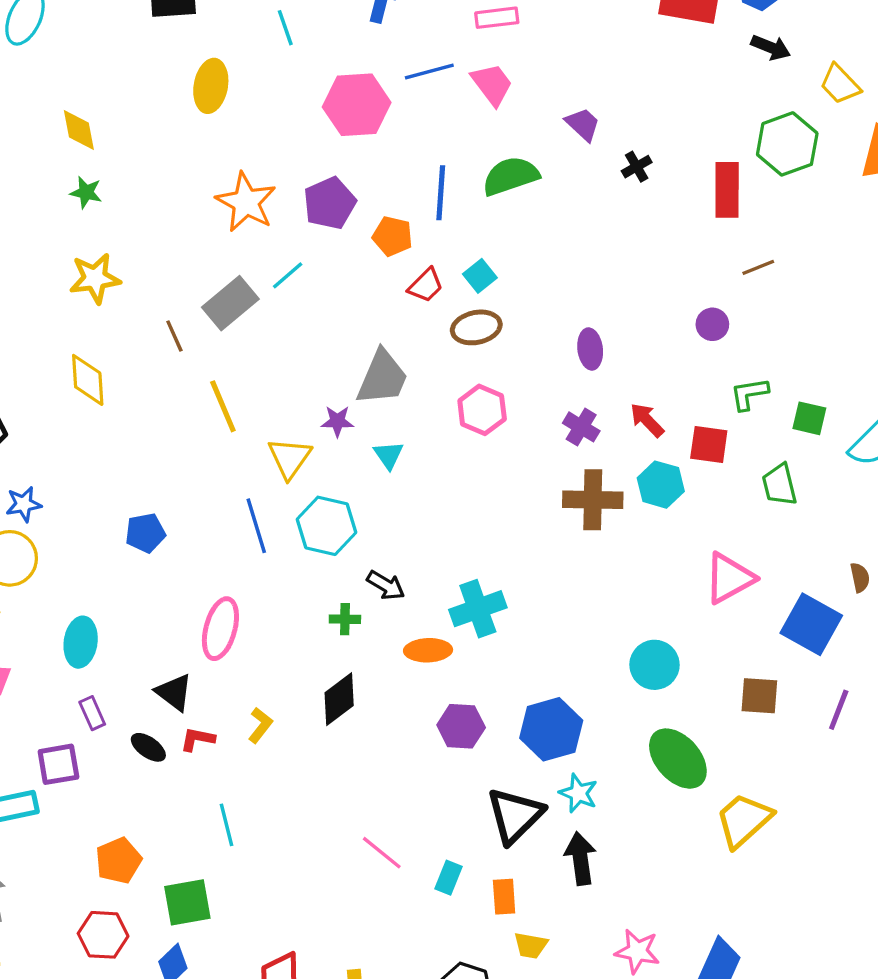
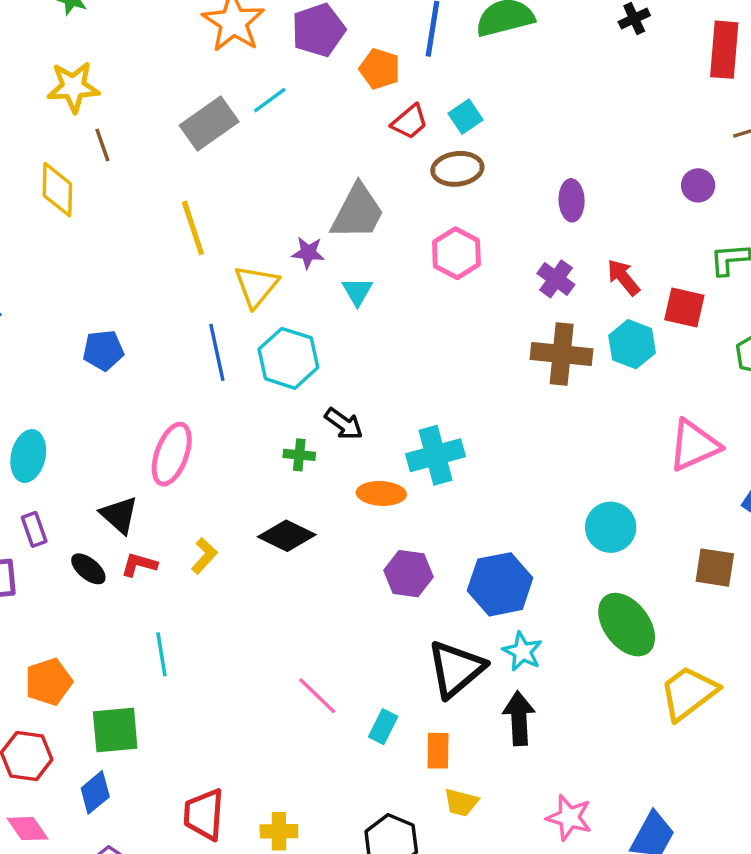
brown line: (174, 336) -> (102, 145), moved
black diamond: (339, 699) -> (287, 536), turned 58

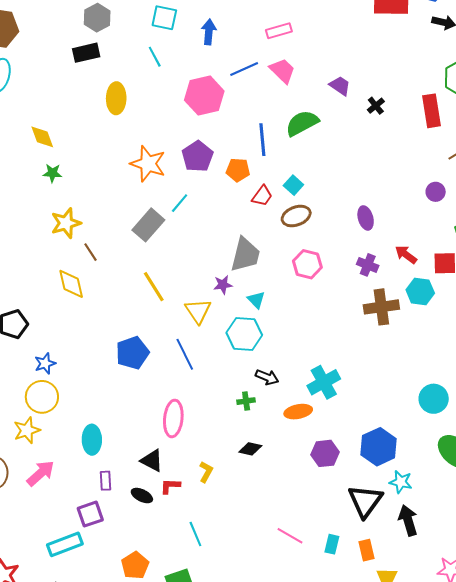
blue pentagon: (103, 350) -> (132, 353), moved, size x1.4
cyan hexagon: (288, 358) -> (244, 334), moved
purple rectangle: (34, 529) -> (105, 481), turned 30
black diamond: (287, 536) -> (250, 449), size x0.7

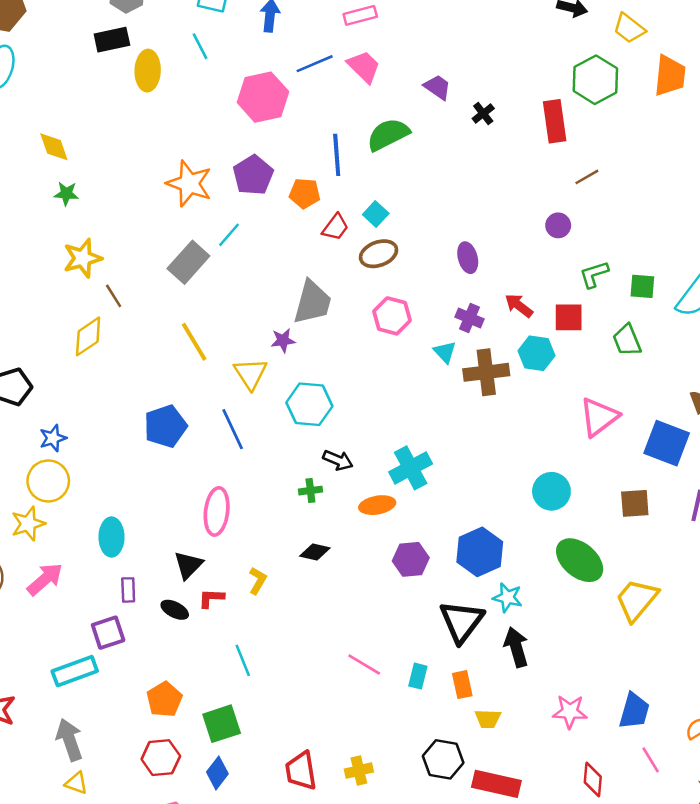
yellow ellipse: (116, 98) -> (148, 71), moved
yellow diamond: (71, 284) -> (88, 336), turned 68
cyan triangle: (256, 300) -> (445, 352), moved
black triangle: (152, 461) -> (188, 565), turned 45

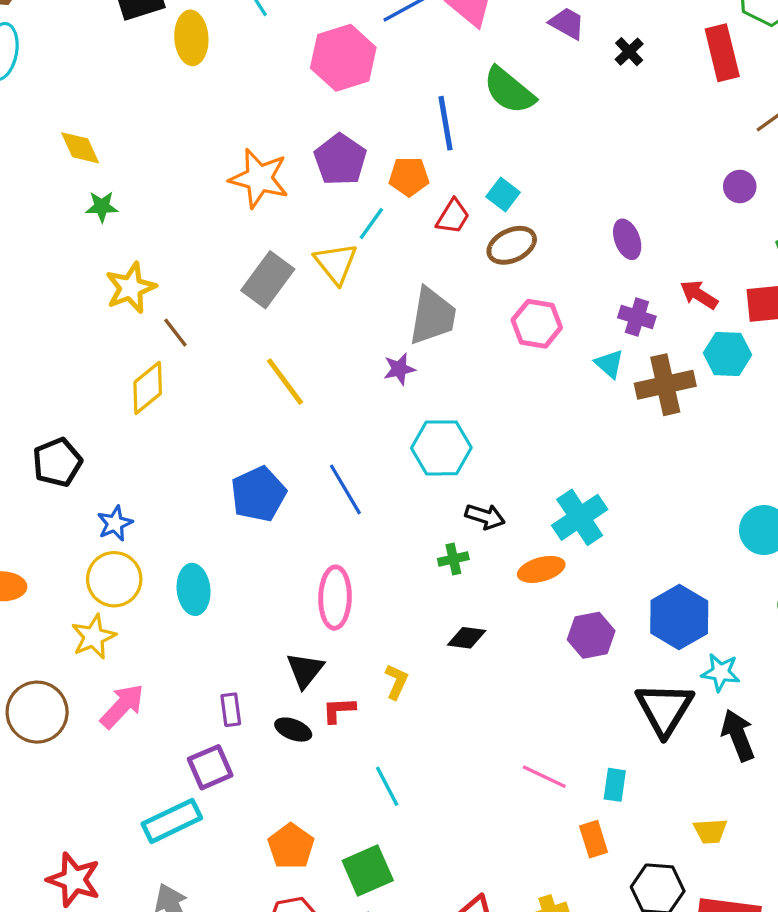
green semicircle: (388, 135) -> (509, 90), turned -108
cyan line: (229, 235) -> (371, 223), moved
yellow triangle: (251, 374) -> (336, 263), moved
cyan ellipse: (111, 537) -> (194, 589), moved
orange rectangle: (462, 685) -> (594, 839), moved

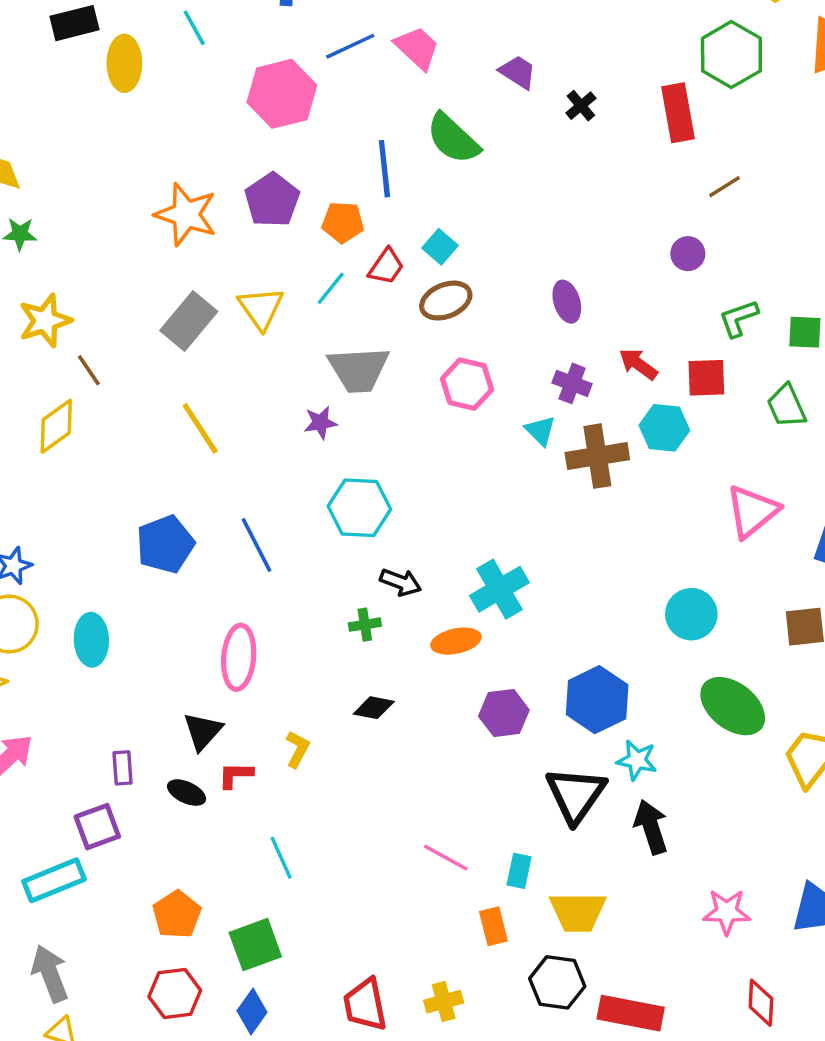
cyan line: (371, 223) -> (331, 288), moved
gray trapezoid: (433, 316) -> (359, 369), turned 74
yellow trapezoid: (710, 831) -> (578, 912), moved, size x1.6

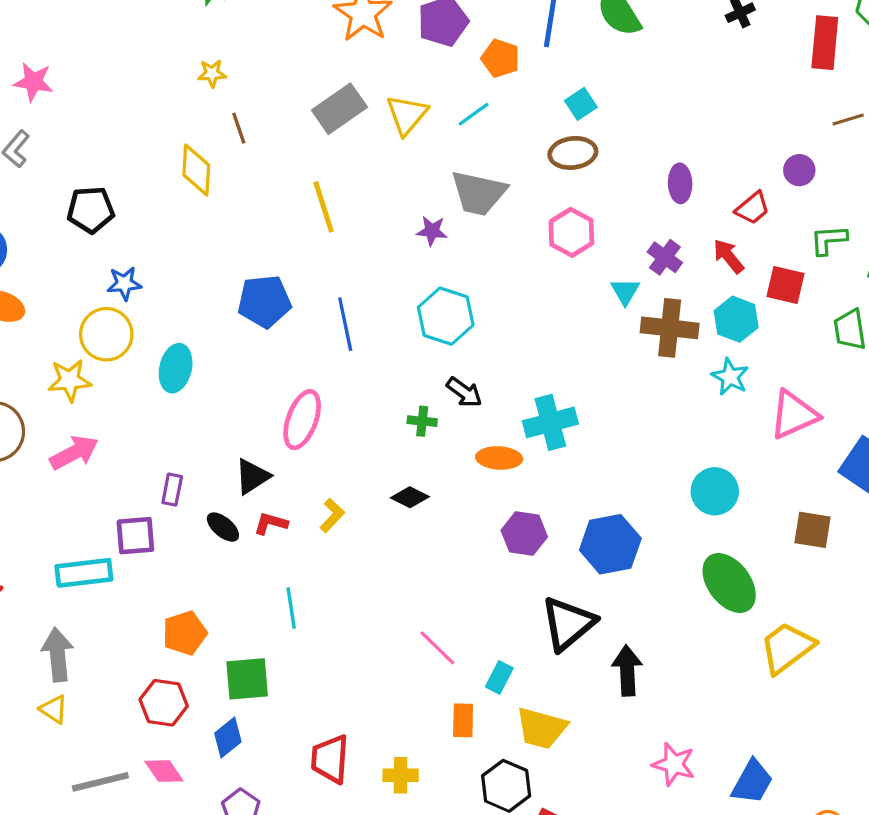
red trapezoid: (386, 267) -> (752, 208), moved
yellow star: (45, 321) -> (212, 73), size x0.6
yellow diamond: (56, 426) -> (196, 170), turned -66
cyan star: (637, 760) -> (730, 377), moved

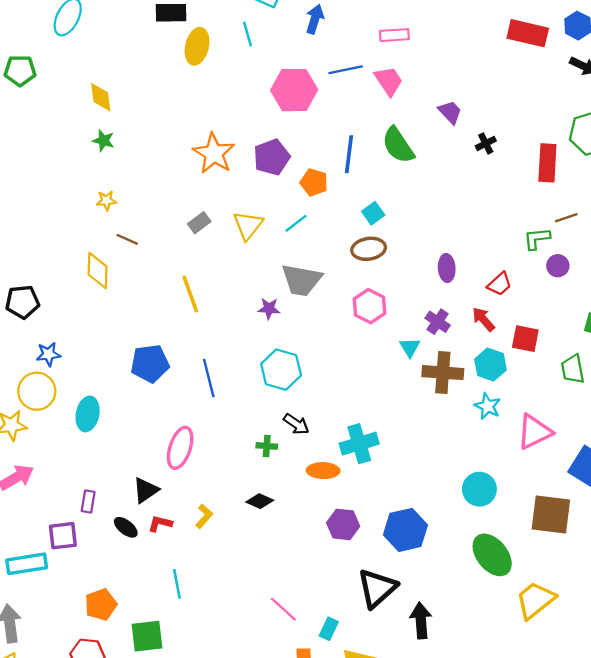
gray rectangle: (339, 109) -> (199, 223), size x0.6
brown line: (239, 128) -> (127, 239), turned -45
purple circle: (799, 170) -> (558, 266), moved
green L-shape: (829, 240) -> (537, 239), moved
brown square: (813, 530) -> (551, 515), size x1.5

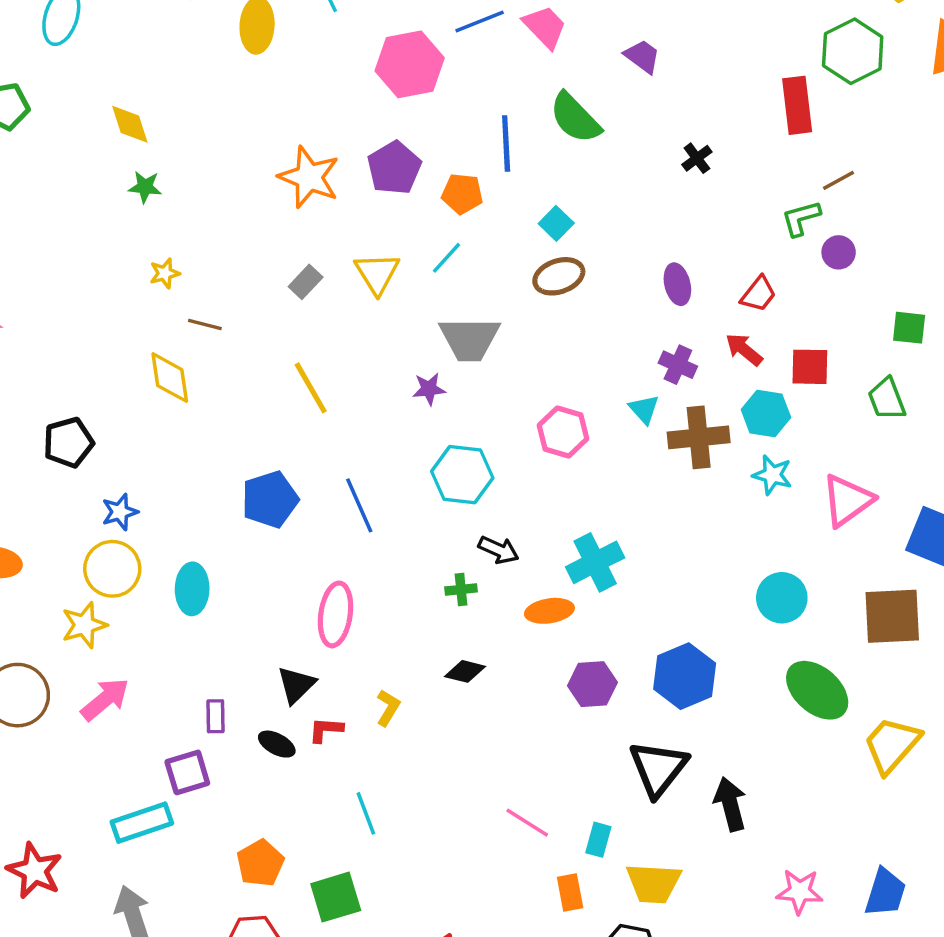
black cross: (486, 143) -> (697, 158), moved
pink hexagon: (370, 306) -> (563, 432), moved

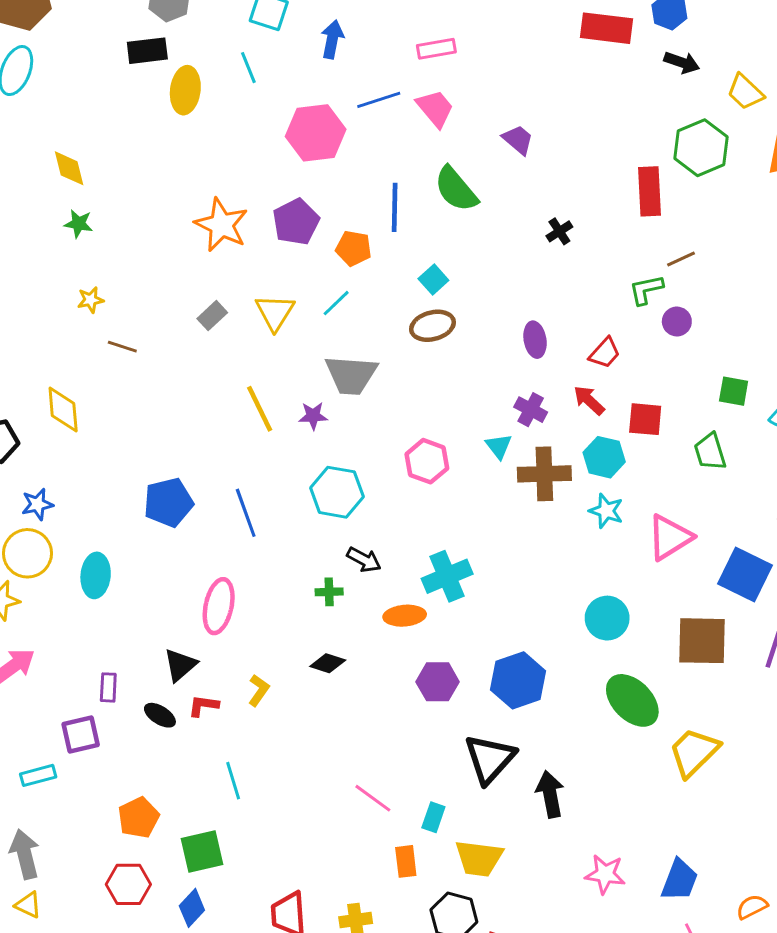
yellow diamond: (170, 378) -> (63, 410), moved
yellow line: (311, 388) -> (260, 409), moved
cyan rectangle: (142, 823) -> (38, 775), size x0.7

